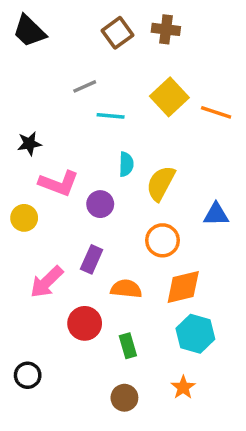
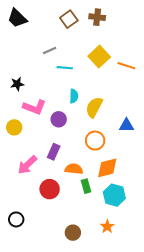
green rectangle: (128, 346) -> (86, 186), moved

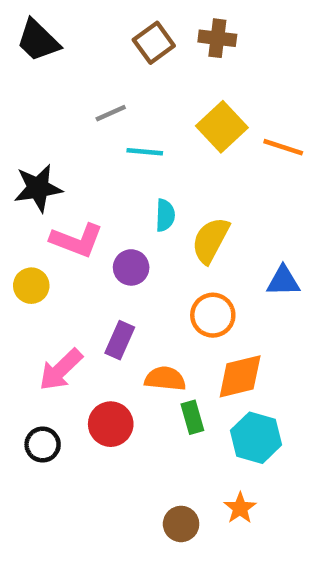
black star: (17, 84) -> (38, 188), size x1.5
black circle: (16, 219) -> (43, 445), moved
brown circle: (73, 233) -> (181, 524), moved

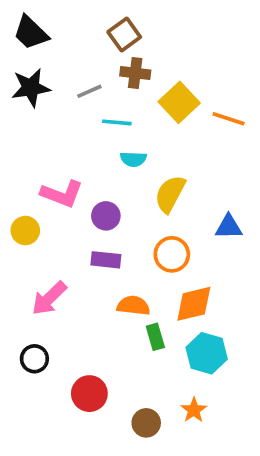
brown cross: (217, 38) -> (135, 73), moved
black star: (38, 188) -> (31, 88), moved
cyan semicircle: (165, 215) -> (133, 159), moved, turned 90
purple rectangle: (120, 340) -> (106, 260), moved, turned 72
red circle: (111, 424) -> (89, 394), moved

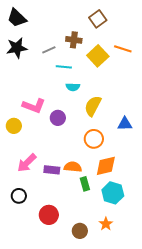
brown square: (124, 35) -> (98, 19), moved
orange line: (229, 119) -> (123, 49), moved
purple rectangle: (106, 260) -> (52, 170), moved

